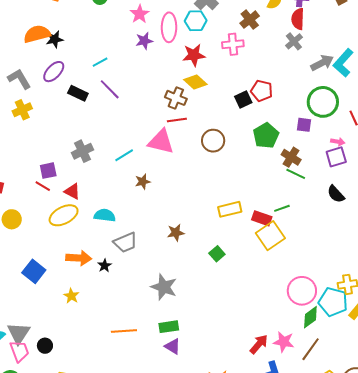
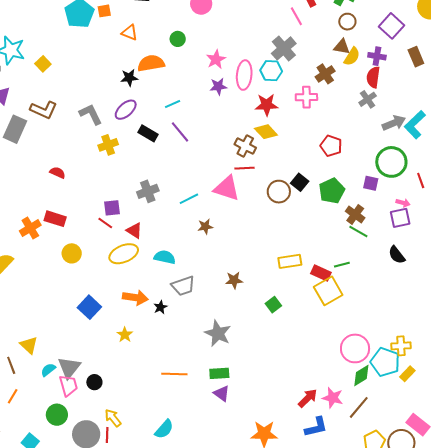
orange semicircle: (37, 34) -> (151, 63), moved
black square: (243, 100) -> (300, 182), moved, turned -30
yellow cross: (22, 110) -> (108, 145), moved

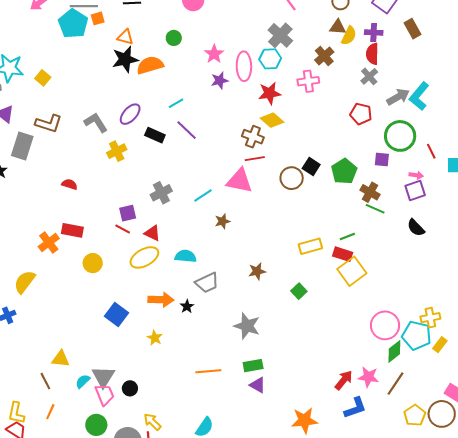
black star: (129, 78) -> (125, 59), moved, size x1.5
red pentagon: (331, 146) -> (361, 114), moved
green line: (342, 265) -> (347, 236), moved
yellow triangle: (29, 345) -> (61, 359), turned -30

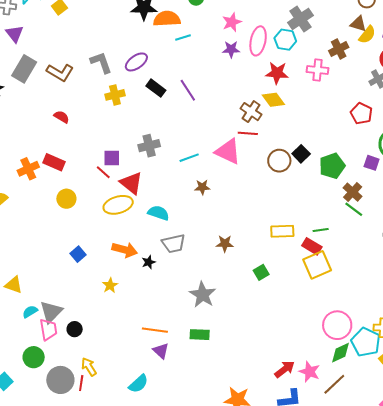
cyan line: (176, 103) -> (183, 37), moved
brown L-shape: (49, 124) -> (60, 72), moved
red triangle: (152, 233) -> (131, 183), size x1.4
blue square: (116, 314) -> (78, 254), size x0.7
purple triangle: (258, 385) -> (161, 351), moved

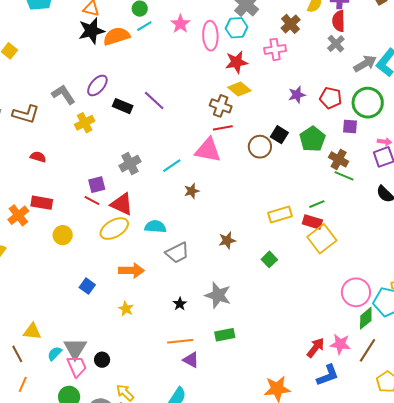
cyan line: (183, 37) -> (144, 26), moved
purple star: (231, 49) -> (297, 95), moved
red pentagon: (361, 114) -> (331, 98), moved
black star: (149, 262) -> (180, 304), moved

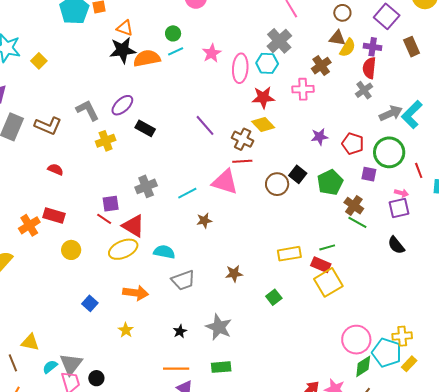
purple line: (154, 100) -> (205, 125), moved

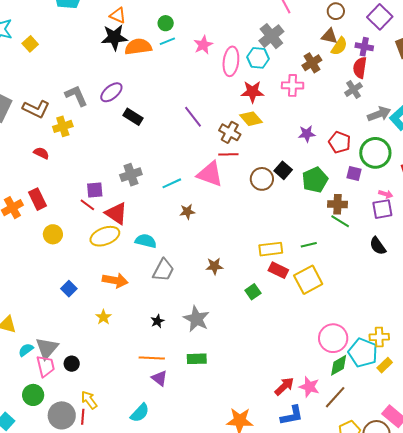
yellow cross: (106, 141) -> (63, 126), moved
brown cross: (354, 206) -> (337, 204), turned -36
red rectangle: (54, 216) -> (38, 199), turned 45
red rectangle: (321, 265) -> (278, 270), moved
gray trapezoid: (183, 280) -> (163, 270), turned -45

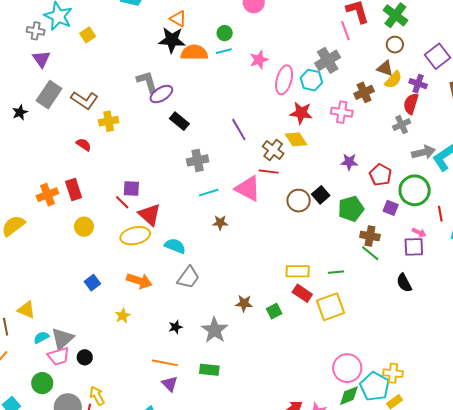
gray L-shape: (76, 96) -> (147, 82), moved
gray cross: (131, 175) -> (198, 160), moved
brown star: (214, 266) -> (244, 303), moved
pink trapezoid: (46, 366) -> (59, 356), turned 80

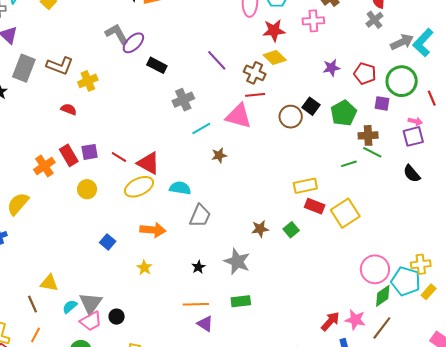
purple square: (131, 189) -> (90, 152), moved
green line: (336, 272) -> (349, 164), moved

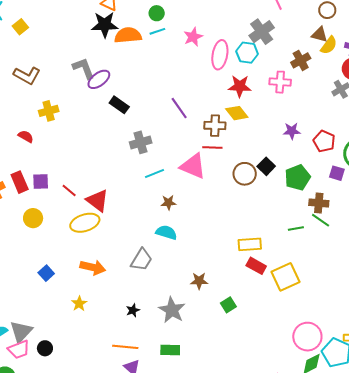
brown L-shape: (60, 66) -> (27, 75), moved
brown cross: (255, 73) -> (215, 126), turned -30
cyan semicircle: (180, 188) -> (166, 232), moved
green square: (291, 230) -> (228, 305), moved

